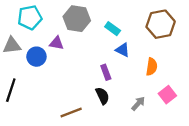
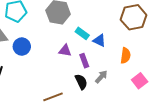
cyan rectangle: (113, 29) -> (82, 33), moved
purple triangle: (57, 43) -> (65, 51), moved
gray arrow: (138, 104) -> (101, 77), moved

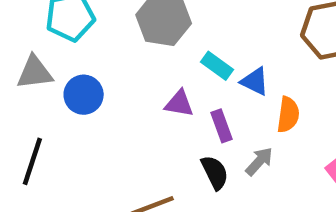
orange semicircle: (125, 56) -> (288, 115), moved

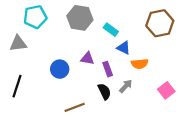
cyan rectangle: (217, 66) -> (111, 30), moved
blue circle: (84, 95) -> (60, 69), moved
orange semicircle: (288, 115) -> (140, 64), turned 77

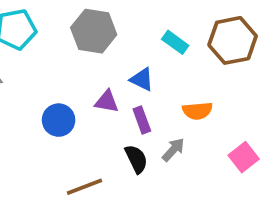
cyan rectangle: (111, 30) -> (175, 42), moved
blue triangle: (124, 48) -> (142, 79), moved

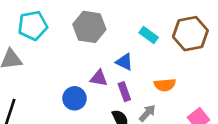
blue circle: (59, 120) -> (74, 98), moved

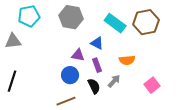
cyan rectangle: (149, 35) -> (115, 23), size x1.5
blue circle: (74, 98) -> (70, 75), moved

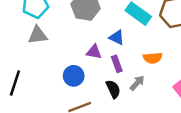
gray triangle: (13, 41) -> (38, 35), moved
blue circle: (70, 75) -> (74, 76), moved

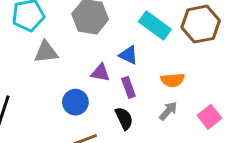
gray triangle: (38, 35) -> (46, 52), moved
gray arrow: (137, 83) -> (168, 111), moved

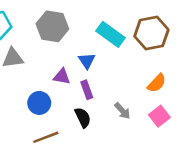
blue triangle: (128, 55) -> (87, 61), turned 30
orange semicircle: (173, 80) -> (157, 83), moved, turned -42
gray arrow: (168, 111) -> (122, 111), turned 96

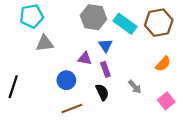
gray hexagon: (52, 26) -> (94, 17), moved
pink square: (159, 116) -> (166, 101), moved

